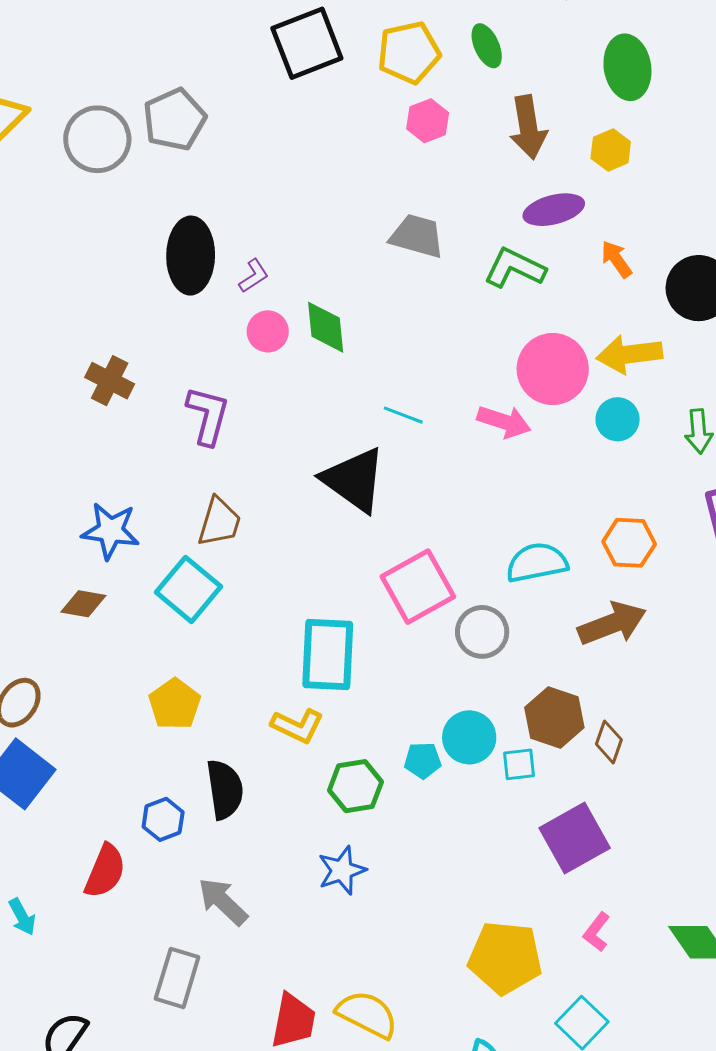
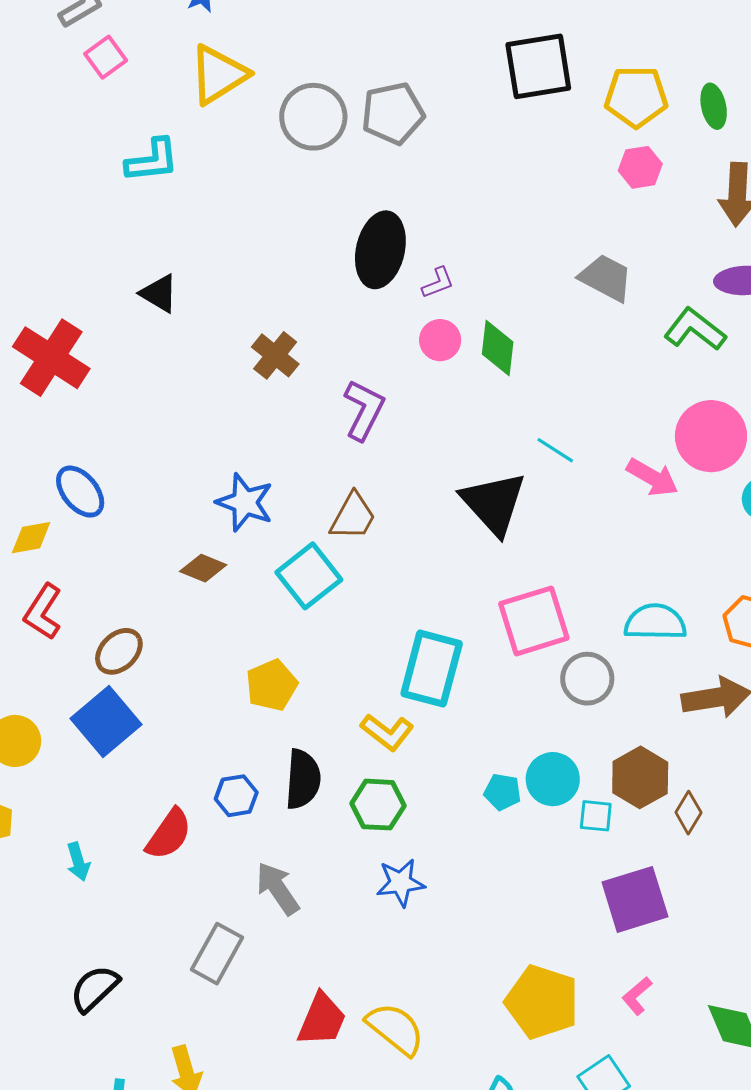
green hexagon: (355, 786) -> (378, 805), moved

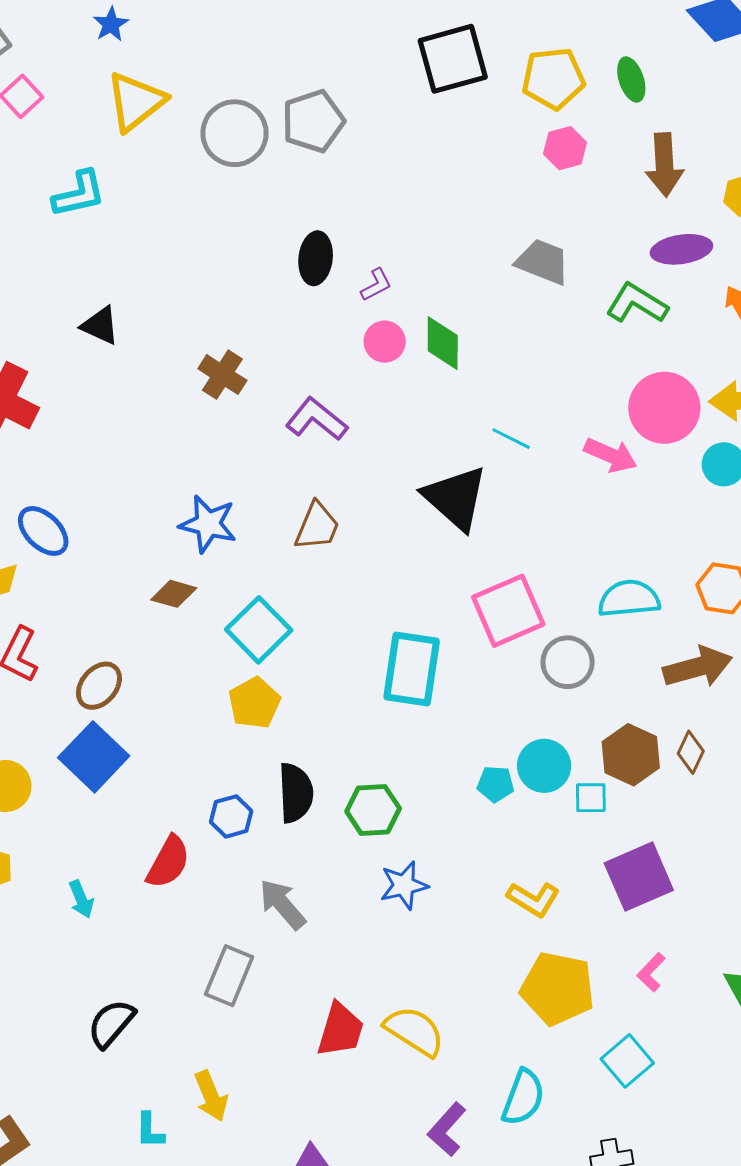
black ellipse: (380, 250) -> (316, 258), size x0.7
purple L-shape: (364, 410) -> (317, 419), turned -72
cyan square: (309, 576) -> (259, 630), moved
yellow L-shape: (387, 732) -> (533, 899), moved
brown diamond: (688, 813) -> (691, 752), moved

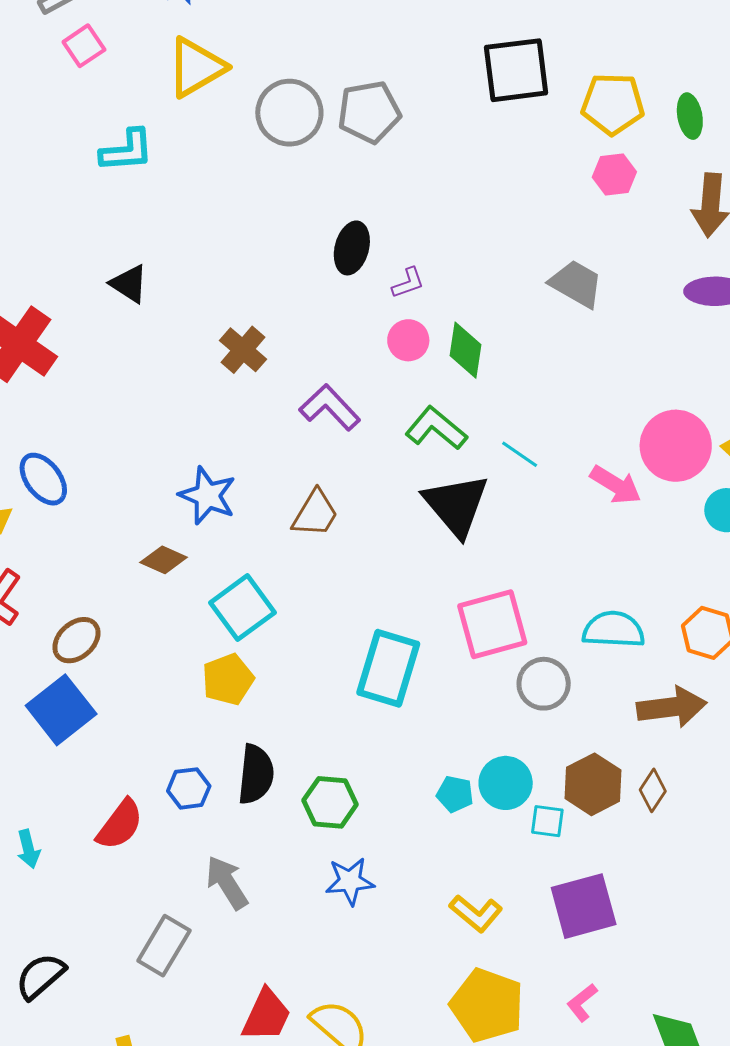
green L-shape: (637, 303) -> (436, 428), moved

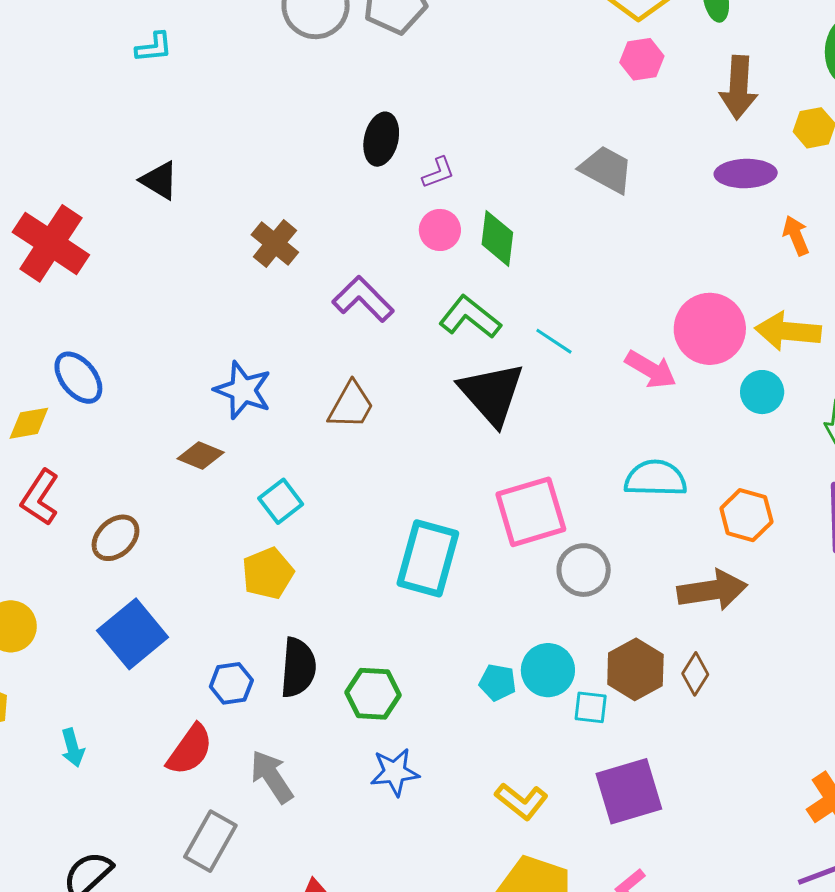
cyan L-shape: (127, 151) -> (154, 47), size x0.7
cyan square: (242, 608) -> (281, 501), size x0.7
cyan semicircle: (613, 630) -> (655, 478), moved
blue square: (61, 710) -> (133, 634), moved
red semicircle: (120, 825) -> (190, 750), moved

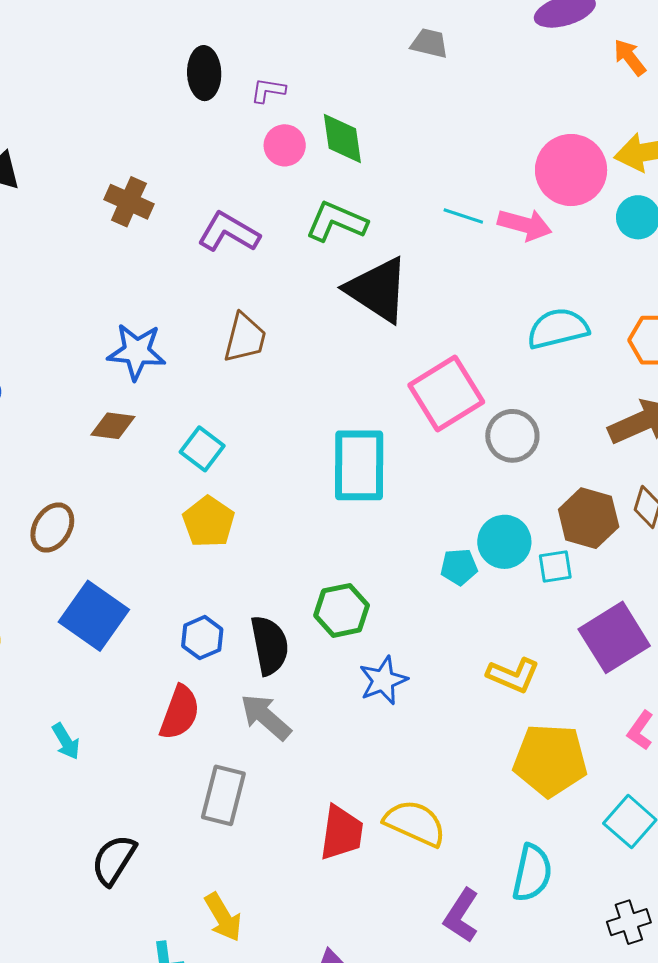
gray trapezoid: (606, 169) -> (429, 43), size x0.7
purple L-shape: (438, 173) -> (268, 90), turned -135
cyan line: (554, 341) -> (463, 216), moved
black semicircle: (298, 668) -> (270, 645), moved

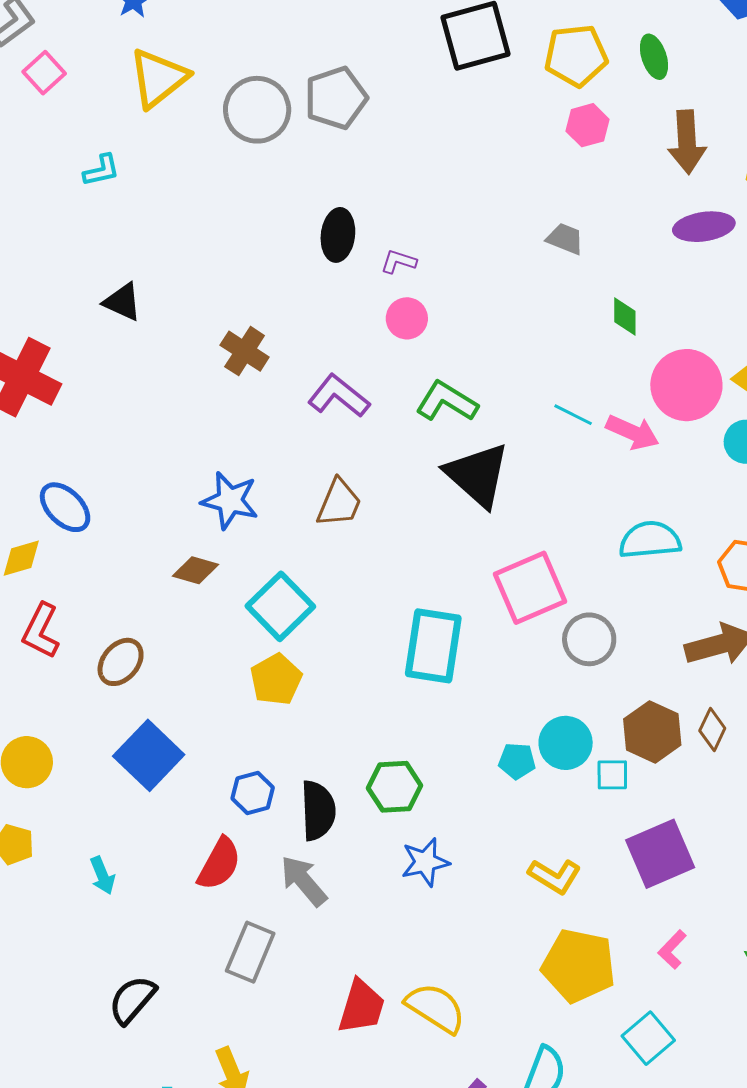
green diamond: (342, 138) -> (625, 316), moved, size x0.7
cyan square: (202, 449) -> (280, 606), size x1.5

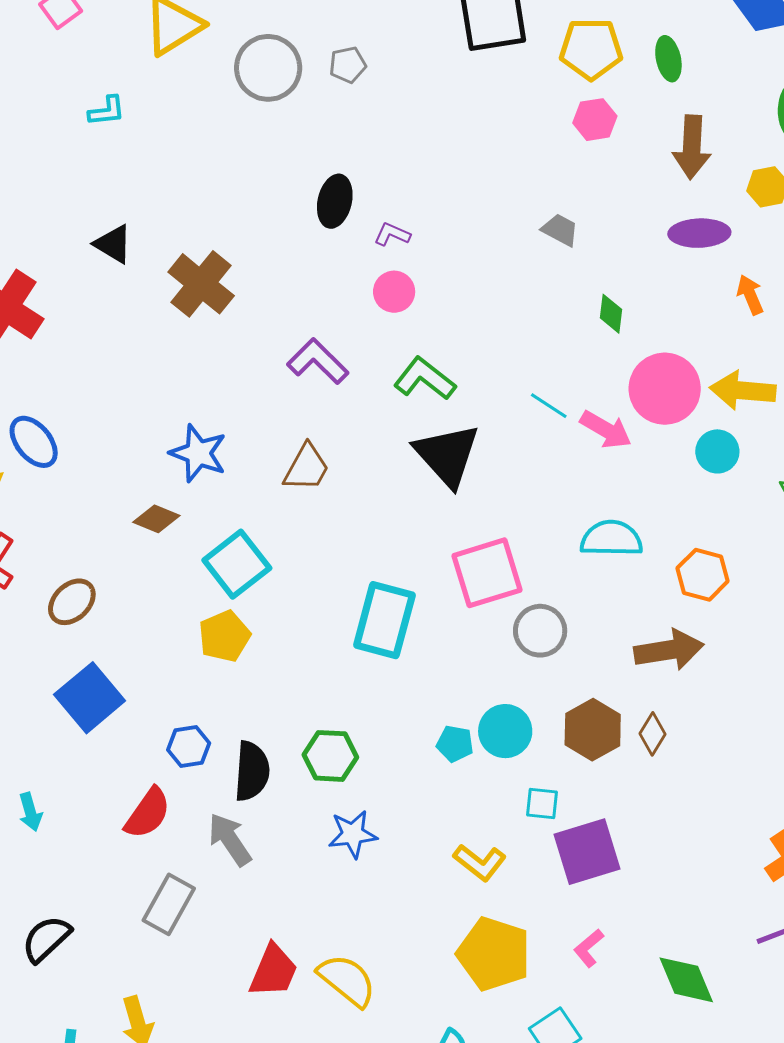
gray pentagon: (336, 98) -> (348, 65), size x0.6
brown cross: (245, 351) -> (201, 284), moved, size x1.4
cyan square: (612, 775) -> (542, 804), moved

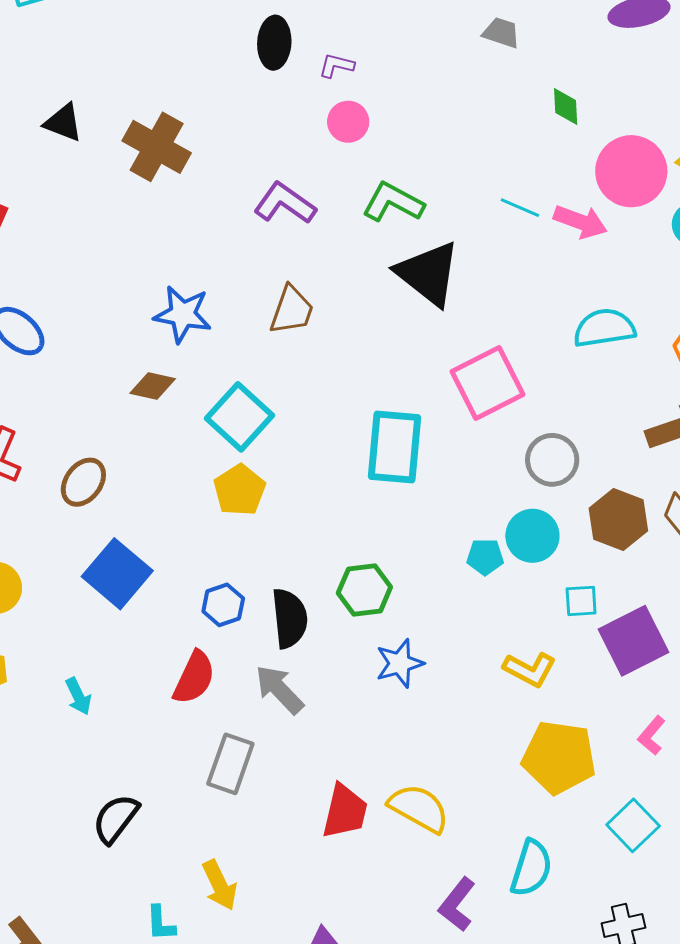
gray circle: (540, 631) -> (552, 460), moved

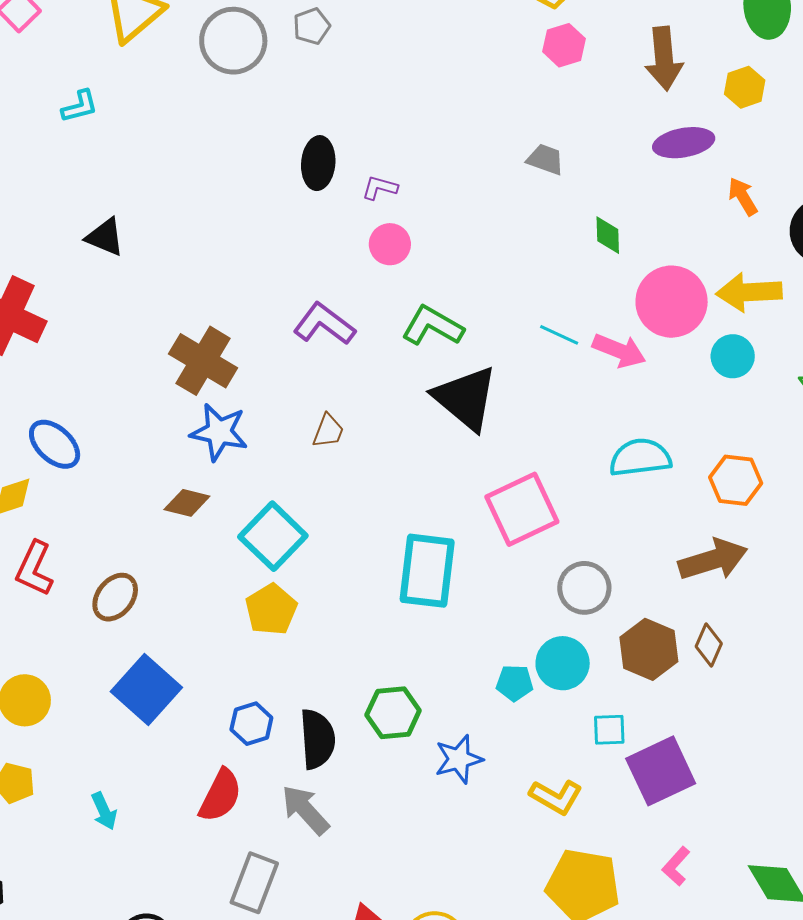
brown cross: (157, 147) -> (203, 361), moved
brown trapezoid: (292, 310) -> (328, 431), size x0.7
blue star: (400, 663) -> (459, 759), moved

